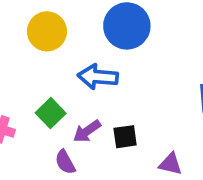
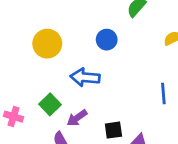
blue circle: (127, 26) -> (107, 40), size x0.6
black square: (125, 137) -> (113, 130), moved

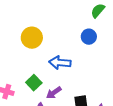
blue circle: (107, 40) -> (89, 37), moved

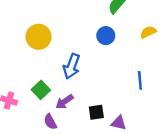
blue arrow: (60, 63) -> (72, 66), turned -75

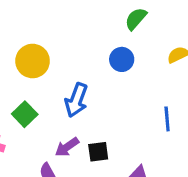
green square: (41, 90) -> (25, 114), moved
black square: (96, 112) -> (98, 152), moved

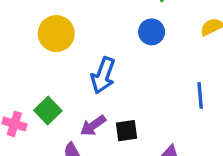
green square: (25, 114) -> (48, 111), moved

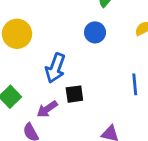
black square: (126, 131) -> (74, 94), moved

